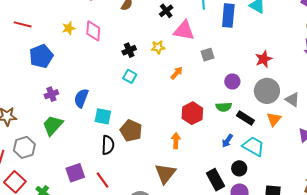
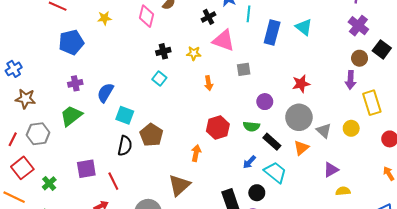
pink diamond: (93, 31) -> (147, 16), moved
orange arrow: (177, 73) -> (209, 83), turned 120

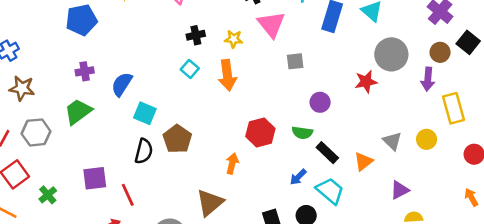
pink triangle: (224, 41) -> (271, 24), turned 30
orange arrow: (209, 83) -> (227, 75), moved, size x1.6
gray circle: (299, 117) -> (391, 54), moved

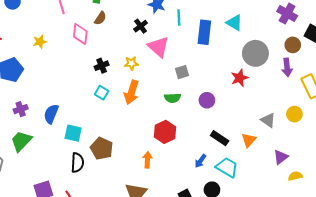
orange arrow: (227, 75) -> (132, 92), turned 35
green semicircle: (302, 133) -> (173, 98), moved

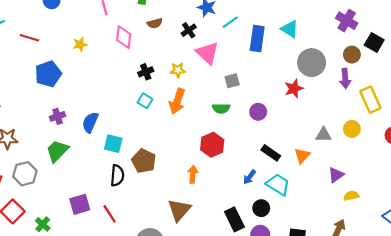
brown semicircle: (100, 18) -> (155, 23), moved, turned 40
cyan line: (179, 18) -> (230, 22), turned 56
gray triangle: (268, 120) -> (324, 135), turned -35

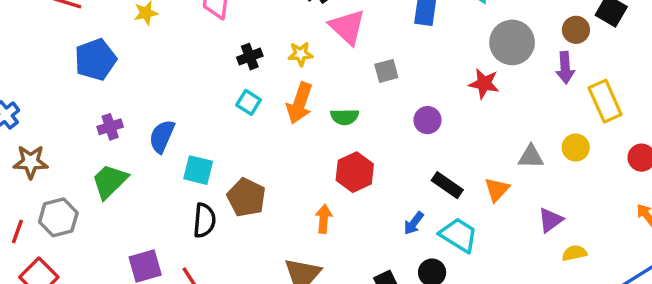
red star: (294, 89) -> (484, 84), turned 30
green semicircle: (221, 108) -> (345, 117), moved

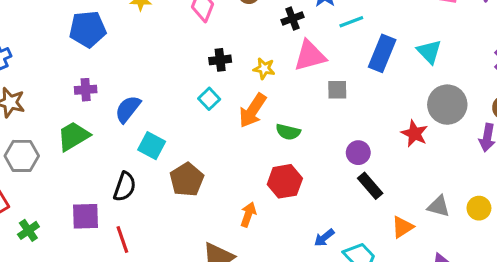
pink triangle: (347, 27) -> (310, 56), turned 48
gray square: (386, 71) -> (337, 90), moved
black rectangle: (447, 185) -> (370, 186), moved
black semicircle: (204, 220) -> (125, 187), moved

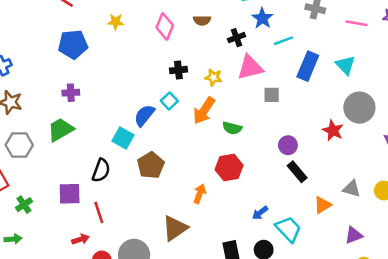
blue semicircle: (128, 109) -> (144, 115), moved

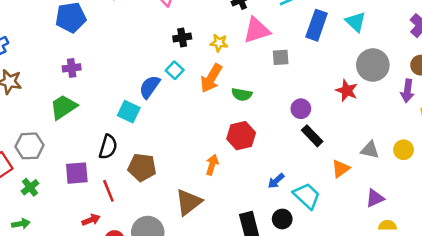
gray hexagon: (19, 145) -> (29, 146), moved
brown pentagon: (151, 165) -> (142, 167), moved, turned -30

